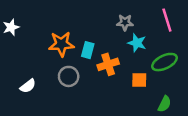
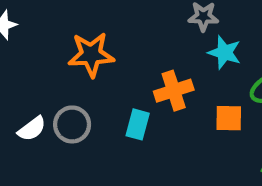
cyan rectangle: (88, 50) -> (138, 124), moved
gray circle: (69, 76) -> (72, 124), moved

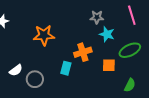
gray circle: (72, 124) -> (35, 79), moved

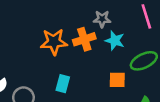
orange star: (44, 35) -> (54, 42), moved
orange cross: (83, 52) -> (84, 39), moved

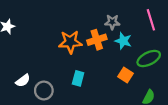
orange square: (117, 80) -> (126, 75), turned 32

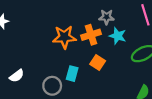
orange square: (126, 75) -> (98, 62), moved
gray circle: (44, 90) -> (52, 86), moved

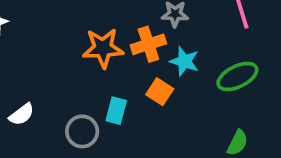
cyan star: (118, 36) -> (184, 61), moved

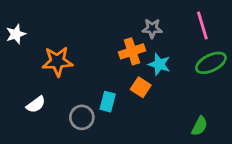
orange star: (103, 48) -> (57, 61), moved
green ellipse: (237, 77) -> (211, 63), moved

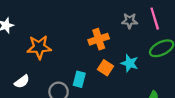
gray star: (152, 28) -> (130, 21), moved
cyan star: (159, 64) -> (130, 63), moved

